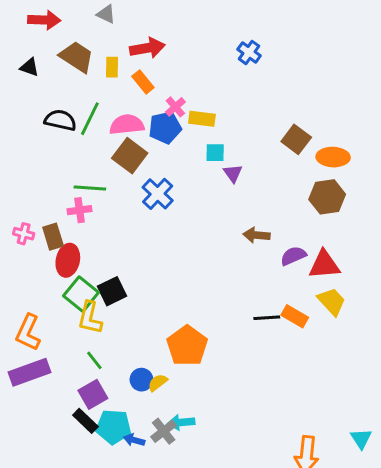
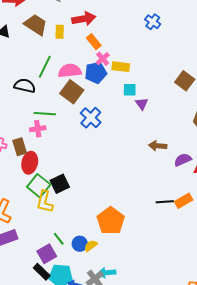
orange rectangle: (143, 82) -> (94, 42), moved
black semicircle: (60, 120) -> (25, 86), moved
orange rectangle: (295, 316) -> (184, 201), turned -60
green line: (94, 360) -> (59, 239), moved

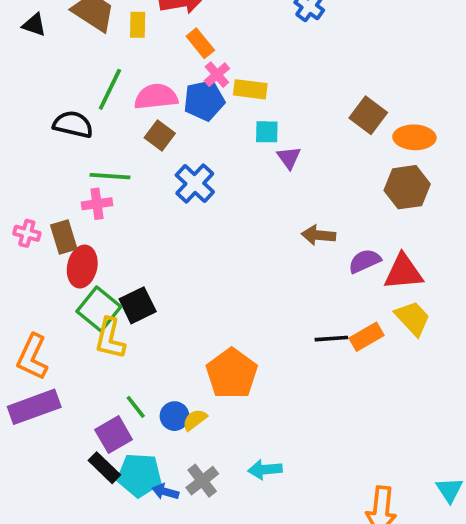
brown square: (72, 92) -> (160, 135), size x0.7
cyan arrow: (107, 273) -> (265, 470), moved

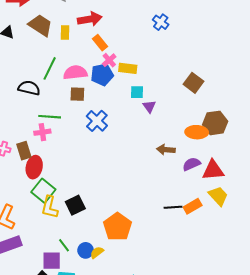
brown square: (160, 135) -> (77, 94), turned -35
orange ellipse: (414, 137) -> (197, 132), moved
black square: (138, 305) -> (75, 205), moved
purple square: (114, 435) -> (52, 261), turned 30

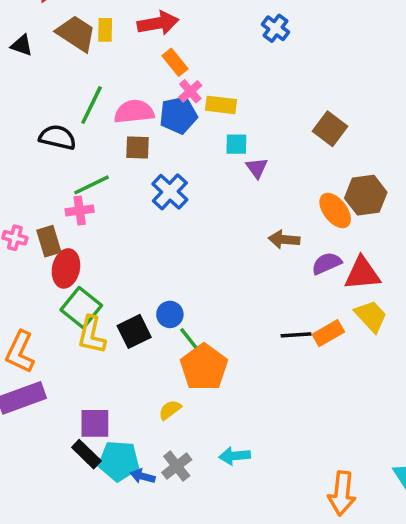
yellow rectangle: (65, 32) -> (105, 30), moved
green line: (50, 117) -> (92, 185), turned -30
orange ellipse: (197, 132) -> (335, 211), turned 50
green line: (64, 245) -> (189, 338), moved
blue circle: (86, 250) -> (170, 314), moved

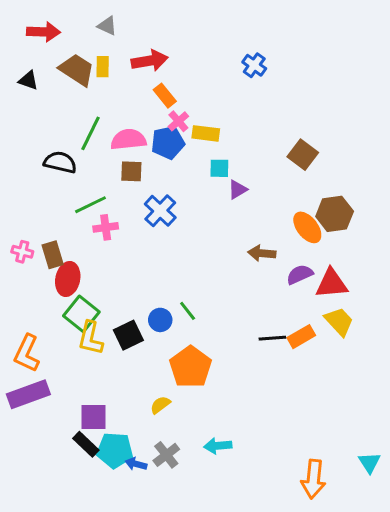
purple triangle: (257, 168) -> (238, 190), turned 35
pink cross: (80, 211) -> (106, 227), moved
green line: (189, 338) -> (188, 311), moved

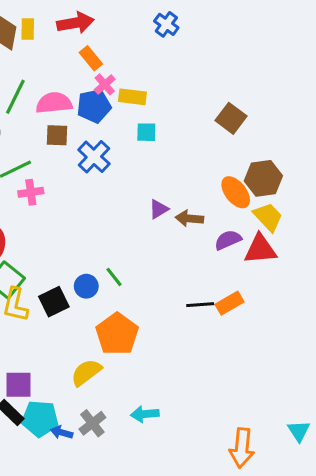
blue cross: (254, 65) -> (166, 24), moved
purple triangle: (238, 190) -> (159, 209), moved
blue cross: (160, 211) -> (94, 157), moved
yellow trapezoid: (339, 321) -> (268, 217), moved
yellow semicircle: (160, 405) -> (86, 372), size x1.5

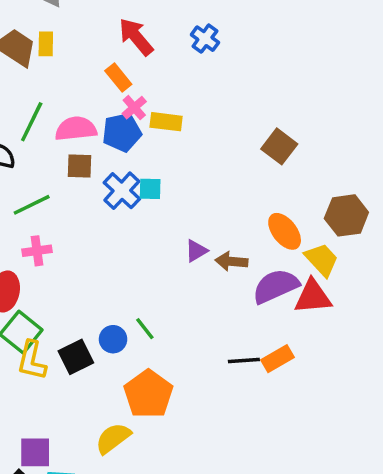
red arrow: (75, 23) -> (136, 37), moved, turned -120
cyan square: (146, 132) -> (150, 189), moved
brown hexagon: (263, 178) -> (346, 215), moved
pink cross: (31, 192) -> (37, 251), moved
purple semicircle: (228, 240) -> (276, 286), size x1.5

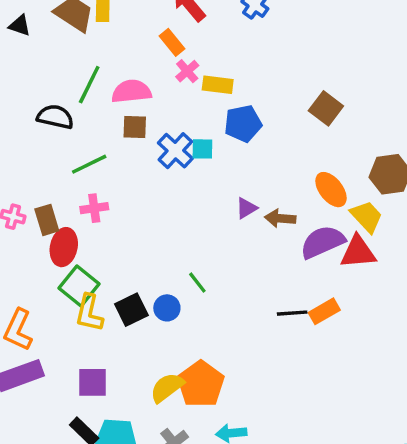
blue pentagon: (122, 132) -> (243, 124), moved
blue circle: (113, 339) -> (167, 308), moved
orange pentagon: (148, 394) -> (201, 384), moved
purple square: (35, 452) -> (93, 382), moved

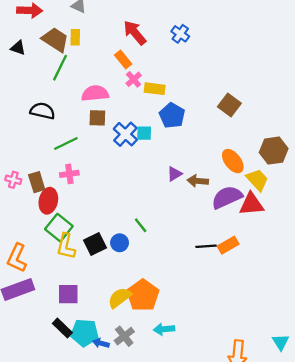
green line: (89, 85) -> (60, 68), moved
blue pentagon: (243, 124) -> (172, 116), turned -30

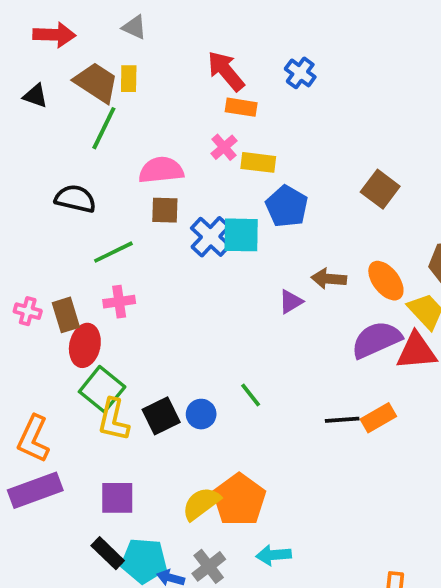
orange rectangle: (123, 59) -> (241, 107), moved, turned -42
cyan square: (144, 133) -> (241, 235), size x1.5
brown arrow: (198, 181) -> (329, 279), moved
green line: (141, 225) -> (251, 395), moved

